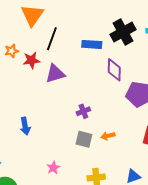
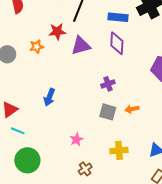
orange star: (12, 51) -> (37, 47), moved
purple diamond: (114, 70) -> (117, 43), moved
blue arrow: (25, 126) -> (49, 97), turned 30

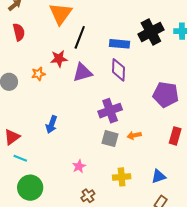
purple cross: (108, 84) -> (110, 111), size x1.6

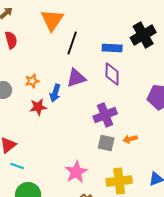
red star: (59, 59) -> (38, 107), moved
blue arrow: (51, 124) -> (55, 93), moved
pink star: (79, 166) -> (76, 172), size x1.6
yellow cross: (122, 177) -> (119, 181), size x1.4

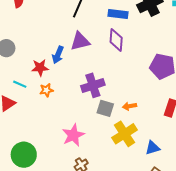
orange star: (32, 81) -> (46, 90), moved
purple cross: (105, 115) -> (93, 85), moved
cyan line: (17, 166) -> (20, 84), moved
yellow cross: (119, 181) -> (124, 134), moved, turned -30

